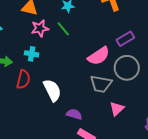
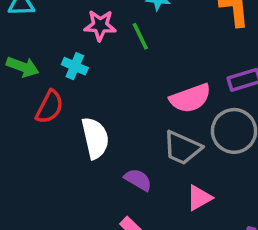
purple semicircle: (74, 114) -> (138, 180), moved

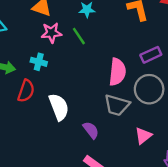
pink semicircle: (190, 98) -> (117, 72), turned -56
purple semicircle: (138, 180) -> (91, 130), turned 30
pink triangle: (199, 198) -> (143, 136), moved

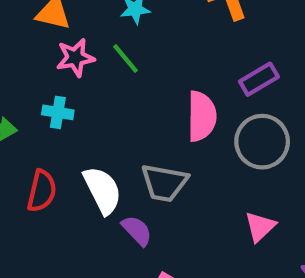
red semicircle: (26, 91) -> (42, 191), moved
gray trapezoid: (117, 105) -> (164, 183), moved
purple semicircle: (91, 130) -> (137, 230), moved

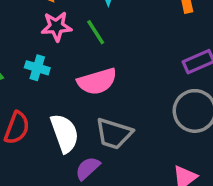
pink semicircle: (202, 116) -> (97, 81), moved, turned 66
purple semicircle: (137, 230) -> (88, 168), turned -96

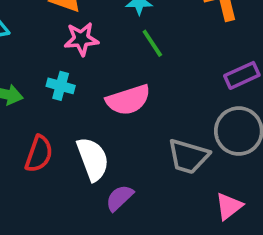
green line: (96, 32) -> (152, 43), moved
gray trapezoid: (114, 134) -> (188, 156), moved

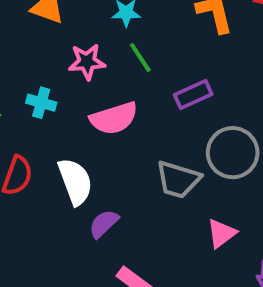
pink star: (81, 39) -> (87, 62), moved
purple rectangle: (242, 75) -> (193, 94), moved

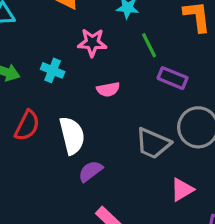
green line: (140, 58) -> (149, 45), moved
purple rectangle: (193, 94) -> (173, 78), turned 40
pink semicircle: (114, 118) -> (108, 89), size x0.6

